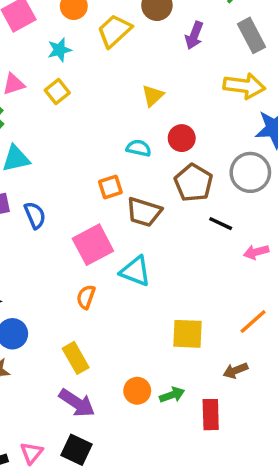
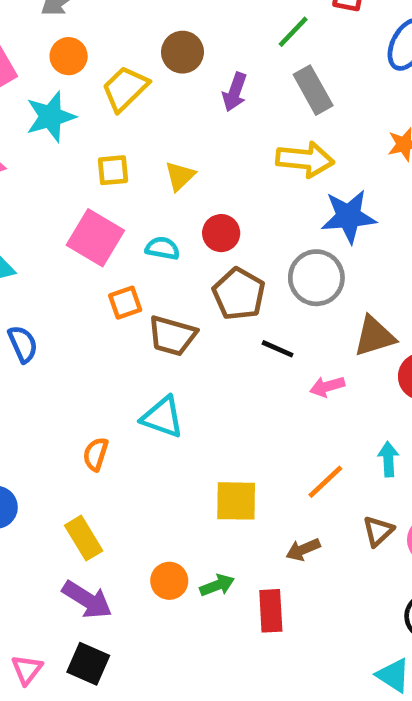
cyan star: (59, 50) -> (51, 117), size x1.5
yellow square: (57, 92) -> (113, 170), moved, turned 35
pink square: (93, 245) -> (95, 238), moved, turned -30

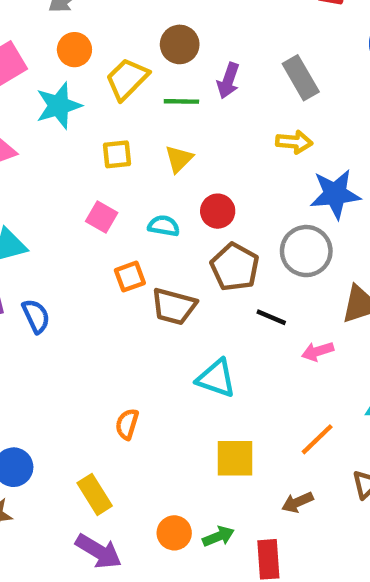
green line: (293, 32) -> (181, 101), moved, turned 48
yellow arrow: (305, 159) -> (294, 142), size x0.7
pink square: (95, 238) -> (102, 217), size x0.6
cyan triangle: (162, 417) -> (216, 378), moved
orange semicircle: (96, 454) -> (127, 424), moved

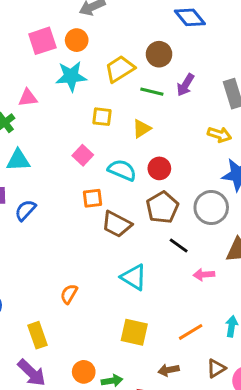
orange circle: (74, 50) -> (77, 40), moved
cyan semicircle: (164, 226) -> (122, 170), size x1.4
blue semicircle: (36, 316) -> (25, 210), turned -125

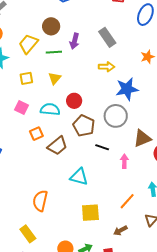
brown trapezoid: (117, 224) -> (57, 146), turned -50
pink arrow: (204, 275) -> (124, 161), turned 112
orange semicircle: (69, 294) -> (40, 201), size x1.5

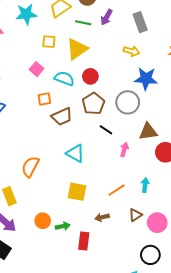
yellow triangle: (55, 78) -> (77, 49), size x1.6

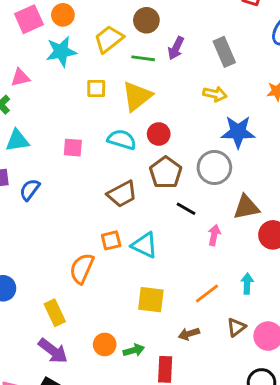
pink square: (36, 69) -> (73, 148), moved, turned -32
orange square: (44, 99) -> (111, 240), moved

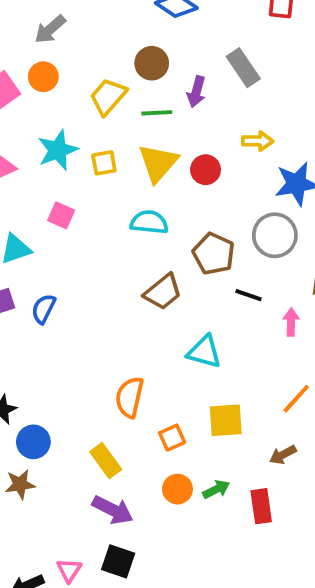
cyan star: (61, 52) -> (58, 150), moved
gray rectangle: (224, 52) -> (243, 68), moved
red circle: (159, 134) -> (206, 170), moved
pink square: (73, 148) -> (61, 215), moved, turned 30
orange square: (111, 240) -> (172, 438), moved

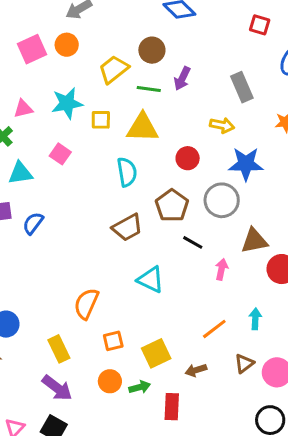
gray rectangle: (243, 68) -> (242, 87), moved
yellow triangle: (158, 163) -> (142, 128), turned 40
red circle: (206, 170) -> (188, 158), moved
cyan semicircle: (149, 222) -> (127, 172), turned 64
yellow square: (226, 420) -> (156, 353), moved, turned -32

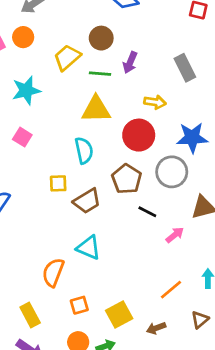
yellow square: (101, 120) -> (58, 183), moved
yellow arrow: (222, 125) -> (155, 102), moved
red circle: (188, 158) -> (139, 135), size x1.5
pink arrow: (222, 269) -> (175, 235), turned 42
cyan triangle: (151, 280) -> (89, 248), moved

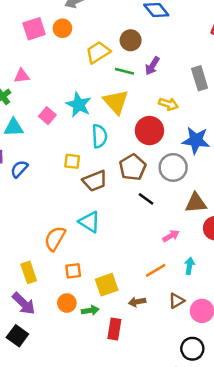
cyan star: (26, 90) -> (79, 105), moved, turned 30
yellow triangle: (96, 109) -> (116, 102), turned 40
pink arrow: (175, 235) -> (171, 236), moved

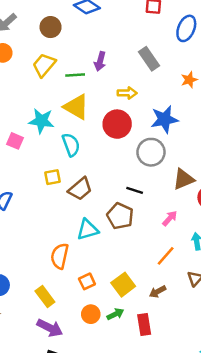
brown circle: (131, 40) -> (51, 27), moved
brown pentagon: (133, 167) -> (120, 216), moved
cyan triangle: (90, 222) -> (88, 230), turned -30

